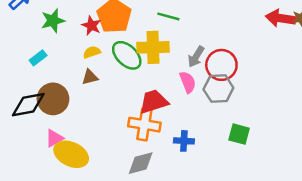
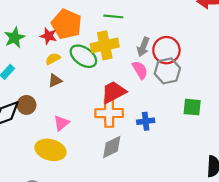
brown circle: (53, 99) -> (26, 105), size x0.7
pink triangle: (54, 138) -> (61, 123), moved

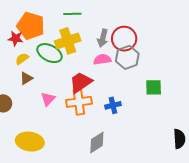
pink semicircle: (140, 70) -> (102, 59), turned -60
pink triangle: (61, 123) -> (48, 99), moved
gray diamond: (112, 147) -> (97, 142), moved

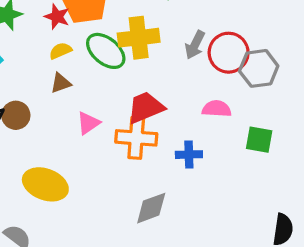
gray hexagon: (127, 57) -> (259, 68), moved
pink semicircle: (102, 59) -> (217, 109), moved

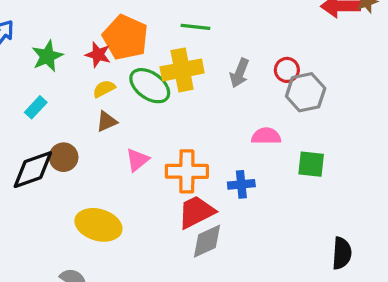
red circle: (229, 53) -> (287, 70), moved, size x0.6
red trapezoid: (146, 108) -> (196, 212), moved

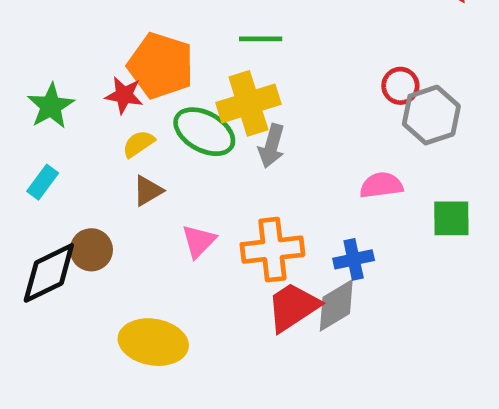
gray arrow: (239, 73) -> (272, 146), moved
gray diamond: (207, 241) -> (336, 305), moved

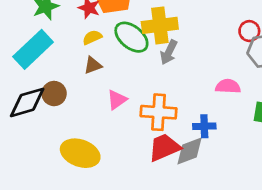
cyan rectangle: (43, 182) -> (33, 49), size x2.0

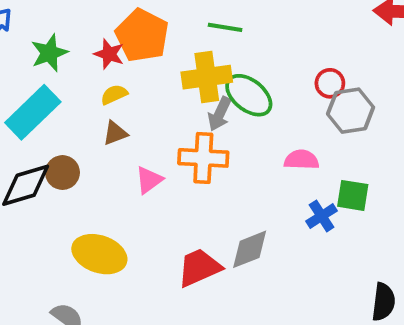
green ellipse: (131, 37) -> (249, 95), moved
orange cross: (159, 112) -> (203, 158), moved
blue cross: (204, 126) -> (322, 216), moved, turned -30
red trapezoid: (164, 147) -> (199, 268), moved

